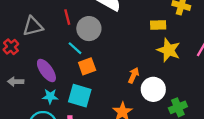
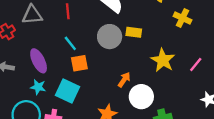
yellow rectangle: (158, 25) -> (134, 32), moved
gray circle: (89, 29) -> (110, 37), moved

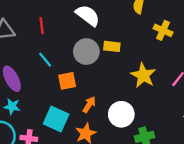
orange square: (79, 63) -> (67, 81), moved
orange arrow: (124, 80) -> (89, 105), moved
cyan square: (68, 91) -> (56, 119), moved

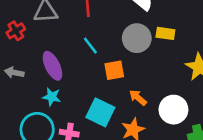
orange arrow: (89, 105) -> (138, 98), turned -84

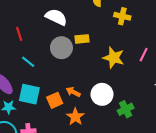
orange square: (114, 70) -> (55, 100), moved
cyan square: (100, 112) -> (29, 94), moved

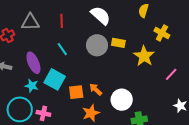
yellow star: (114, 58) -> (144, 56), moved

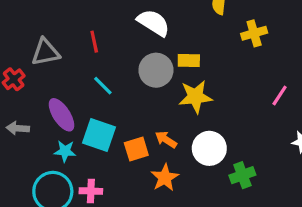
yellow cross: (162, 33) -> (254, 33), turned -35
yellow star: (144, 56) -> (195, 97), moved, turned -30

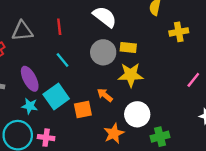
cyan square: (99, 135) -> (56, 97), turned 30
orange arrow: (166, 139) -> (105, 95), moved
orange star: (165, 178) -> (114, 133), moved

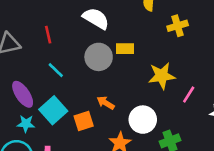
yellow star: (131, 75) -> (162, 76), moved
pink line: (193, 80) -> (189, 95), moved

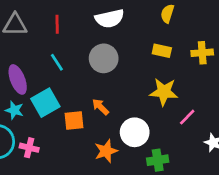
white semicircle: (96, 18) -> (110, 19), turned 124
yellow cross: (178, 26) -> (202, 53), moved
yellow rectangle: (125, 49) -> (162, 51), moved

